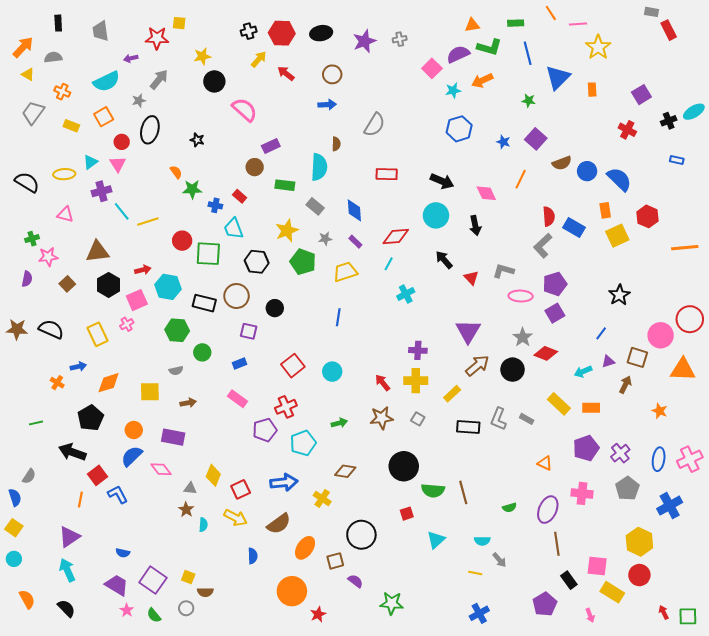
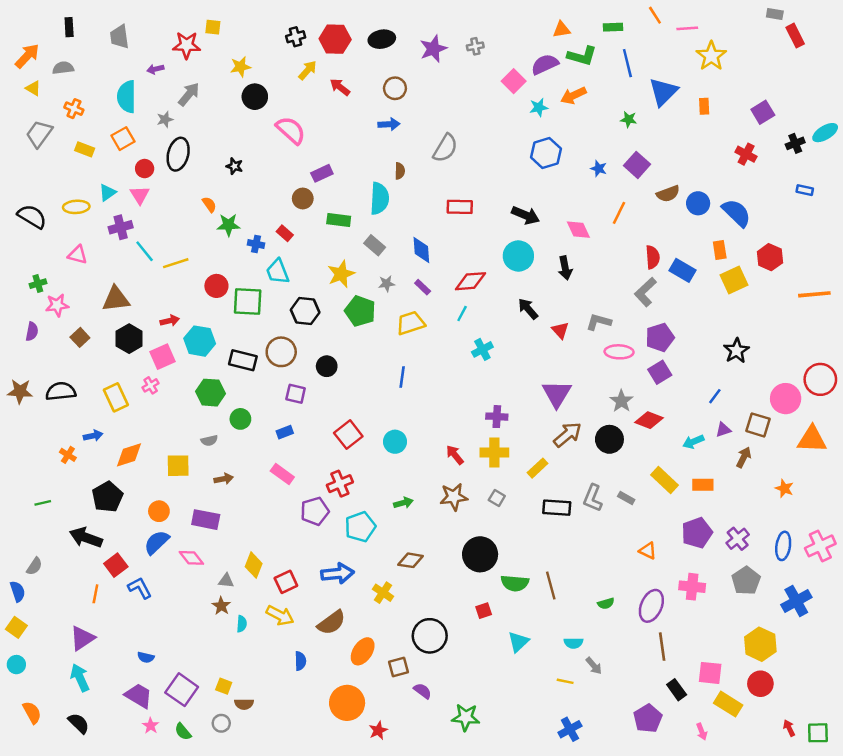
cyan semicircle: (107, 81) -> (127, 97), turned 116
black semicircle: (51, 329) -> (61, 391), turned -30

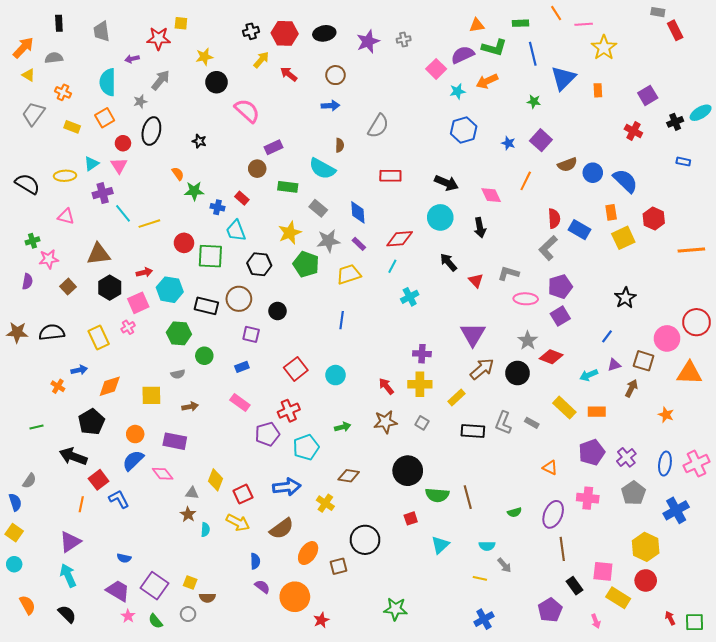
cyan semicircle: (379, 198) -> (322, 169), turned 116
gray star: (387, 284) -> (328, 241), size x1.6
purple semicircle: (423, 691) -> (262, 587), moved

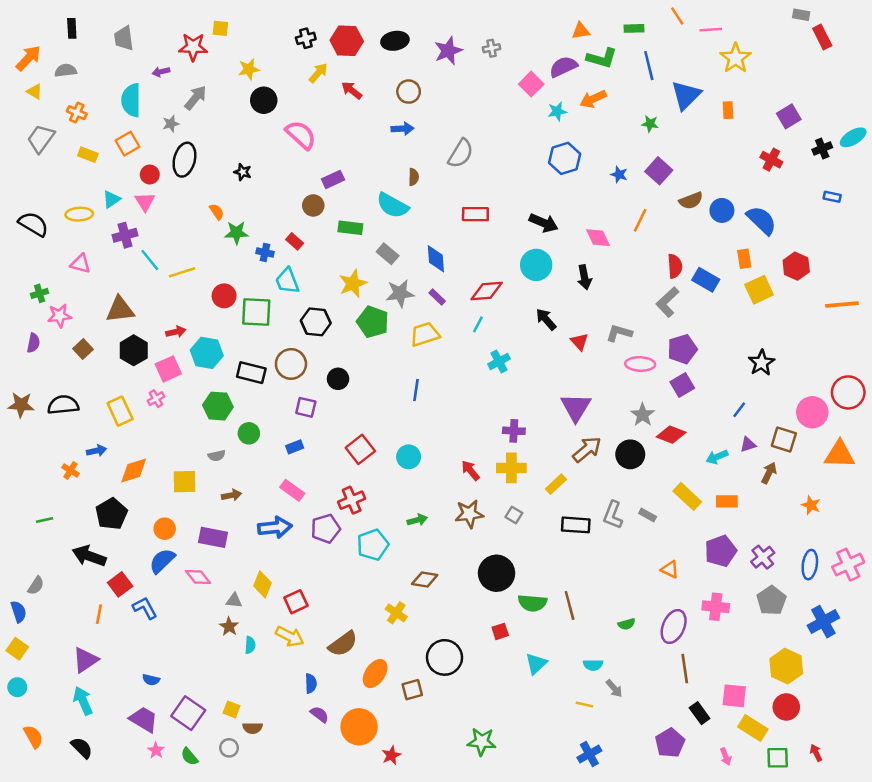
blue arrow: (287, 487) -> (275, 527), moved
green square: (694, 622) -> (778, 758), moved

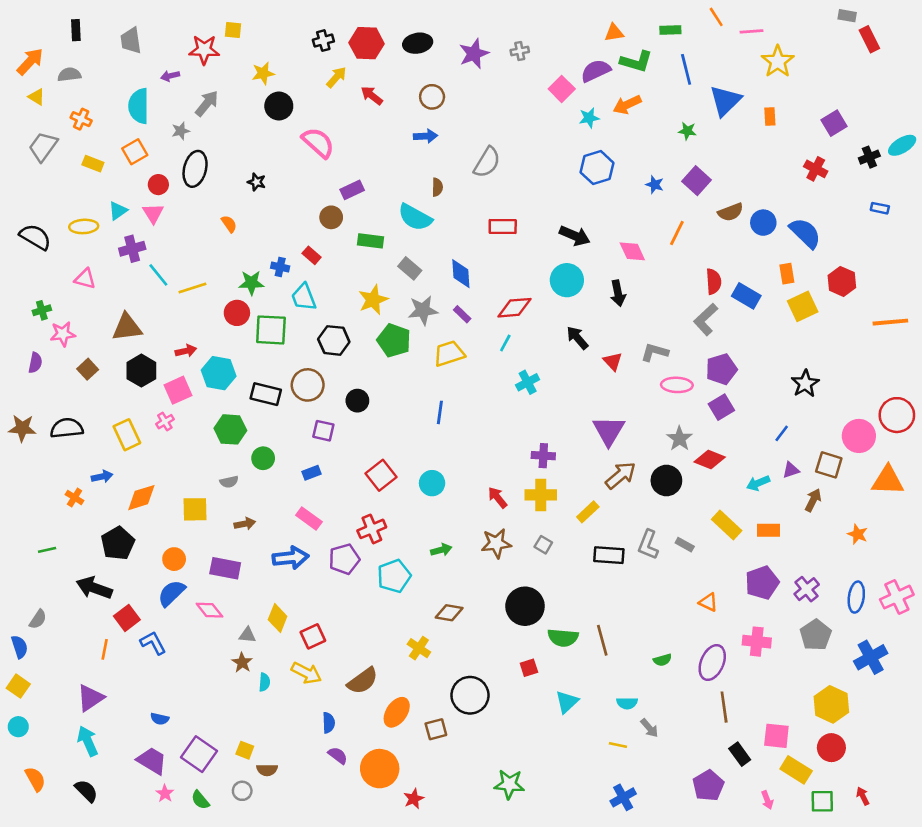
green star: (236, 233) -> (251, 283), moved

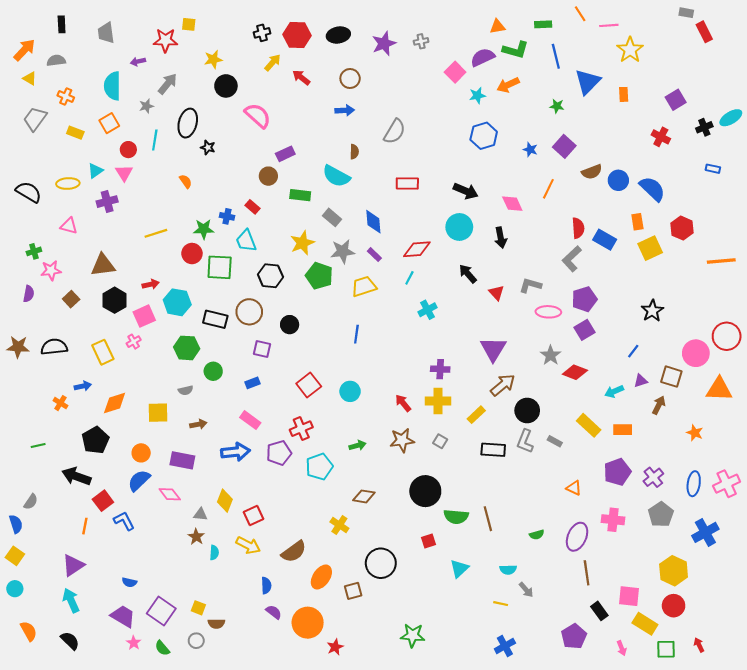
black ellipse: (195, 169) -> (188, 123), moved
cyan line: (158, 275) -> (155, 140), moved, turned 48
black circle: (666, 481) -> (527, 410), moved

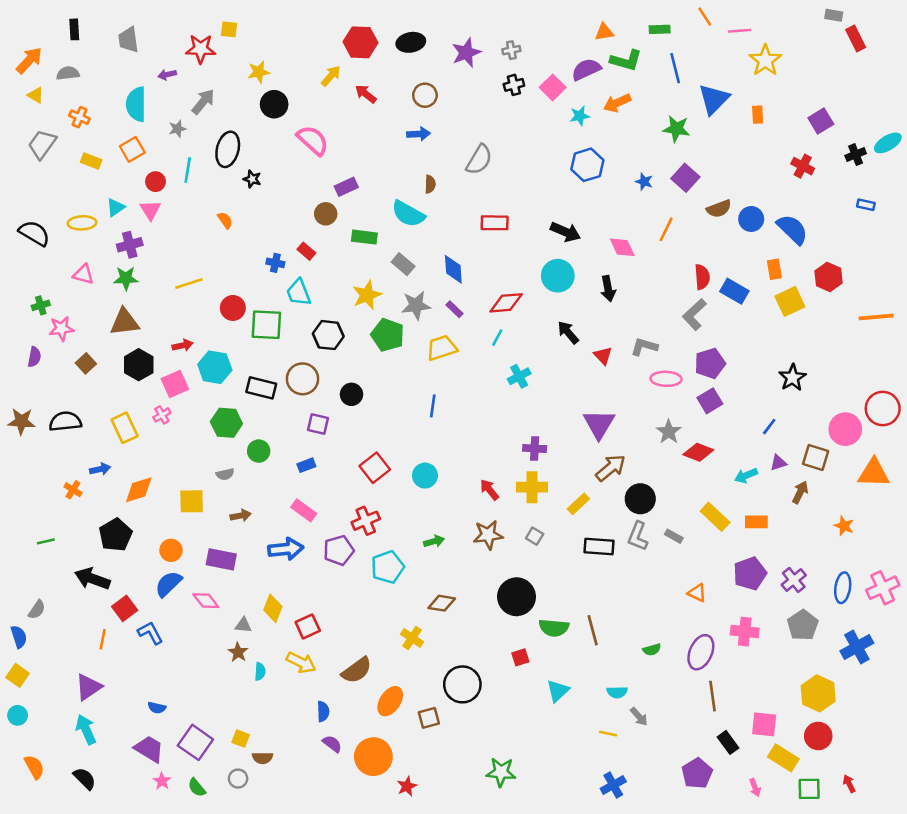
black cross: (262, 33) -> (514, 85), moved
green star: (557, 106) -> (676, 129), size x1.5
green star: (204, 229) -> (126, 278), moved

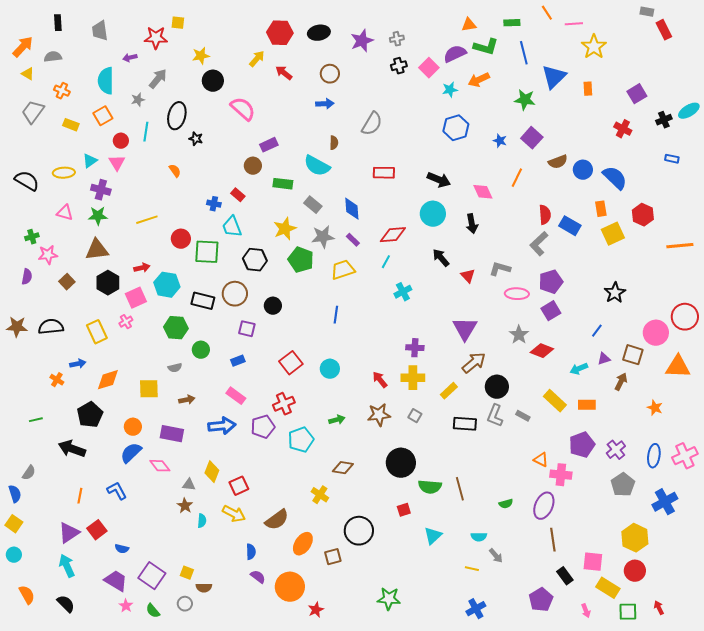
purple cross: (130, 245) -> (101, 190), turned 30
red square: (125, 608) -> (97, 530), moved
pink cross: (745, 632) -> (561, 475), moved

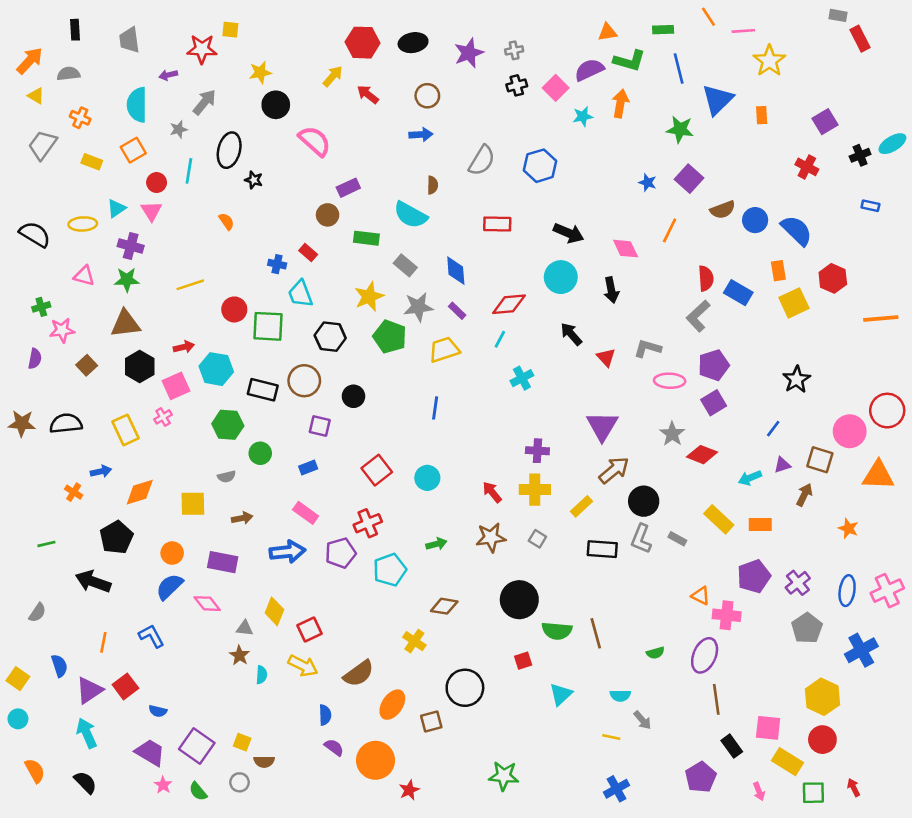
orange arrow: (479, 80) -> (620, 103), turned 125
blue hexagon: (456, 128) -> (540, 166), moved
blue semicircle: (15, 494) -> (59, 666), moved

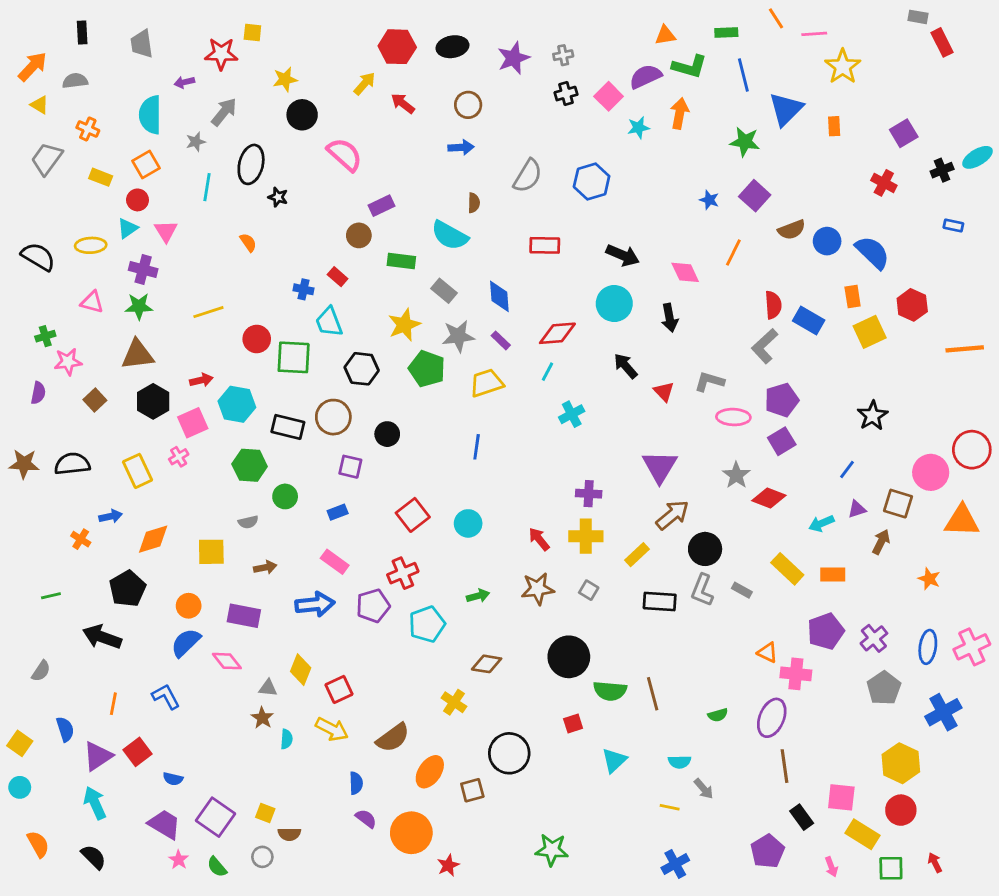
red circle: (157, 183) -> (137, 200), moved

